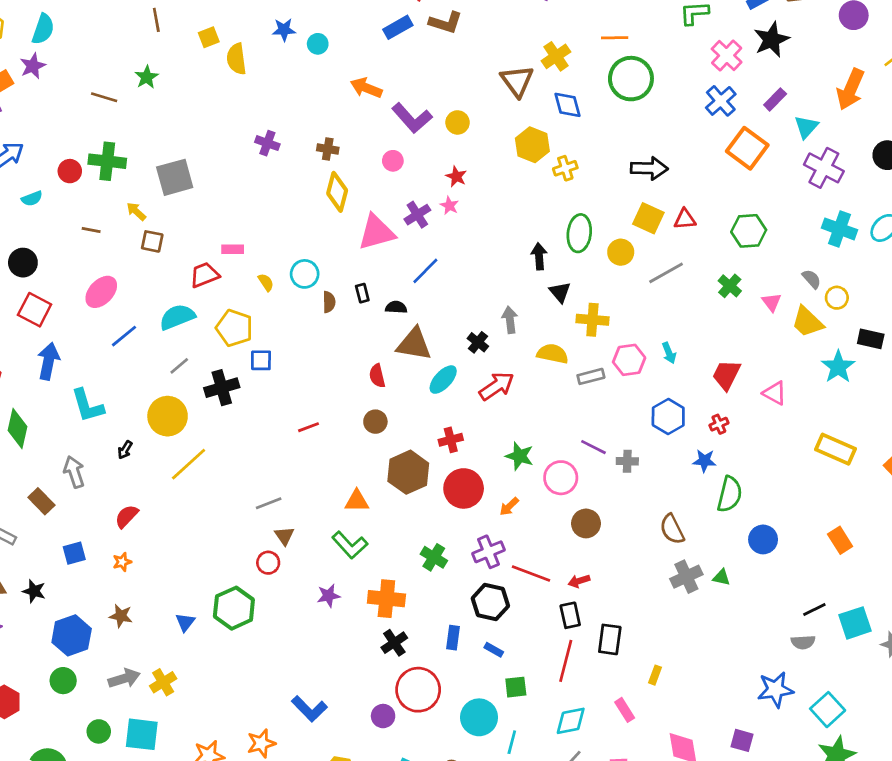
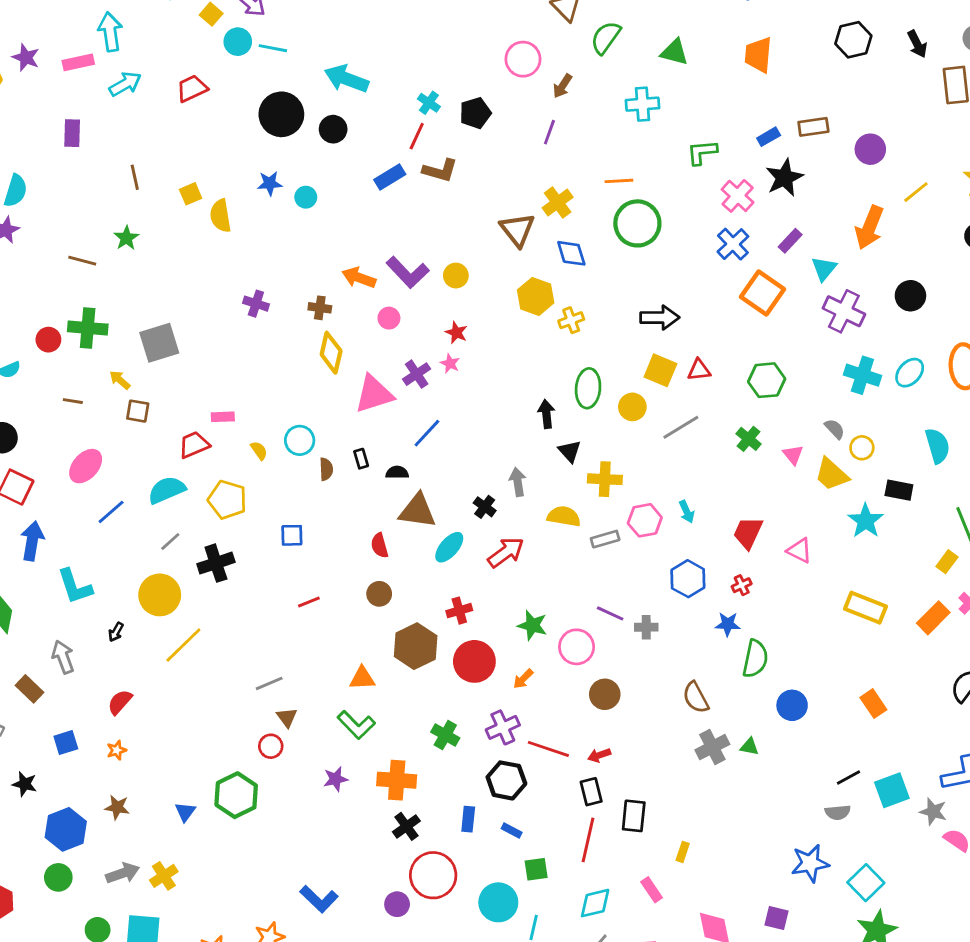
orange arrow: (366, 88) -> (359, 278), moved
blue square: (261, 360) -> (292, 535), moved

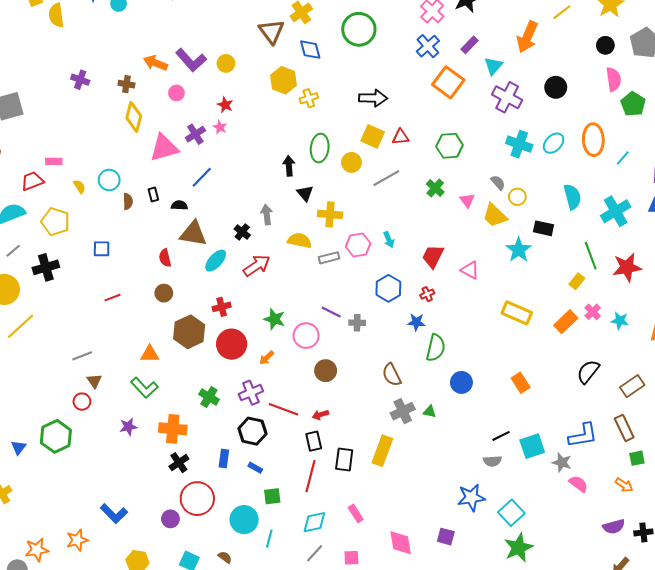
yellow rectangle: (683, 852) -> (382, 451), moved, size x2.0

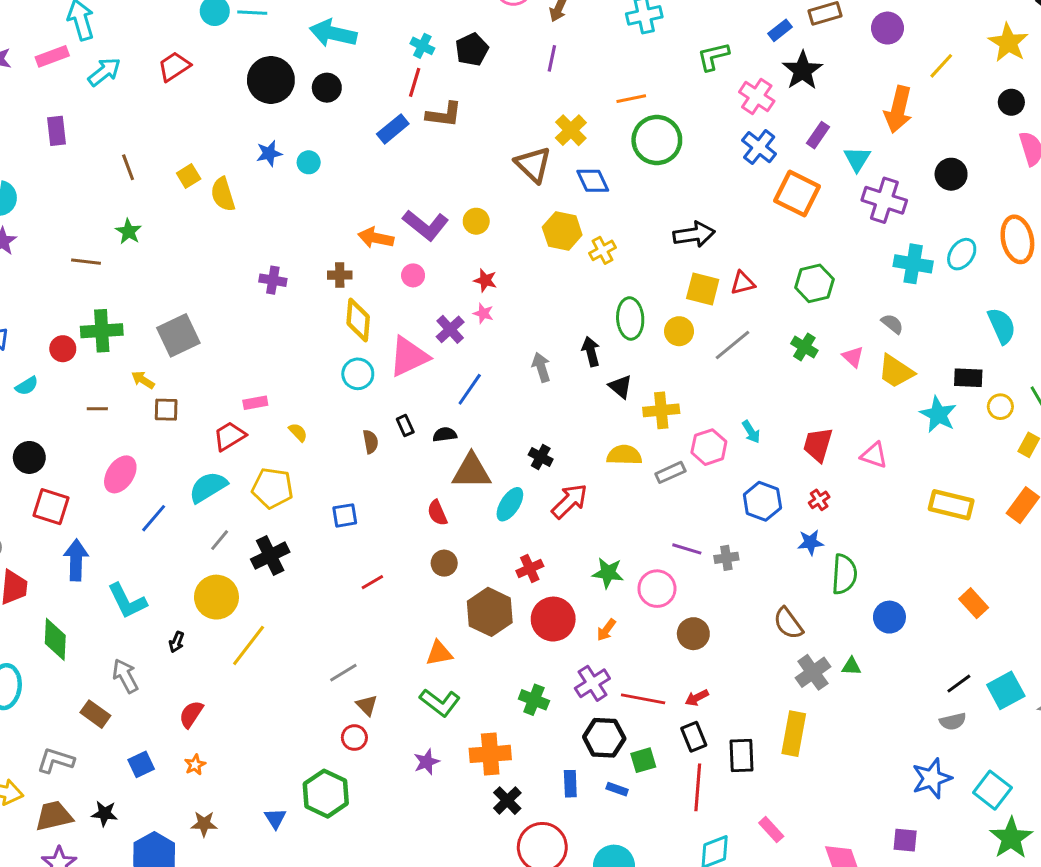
cyan circle: (109, 180) -> (358, 374), moved
yellow circle: (517, 197) -> (1000, 407), moved
gray arrow: (267, 215) -> (541, 367), moved
green square: (272, 496) -> (643, 760), moved

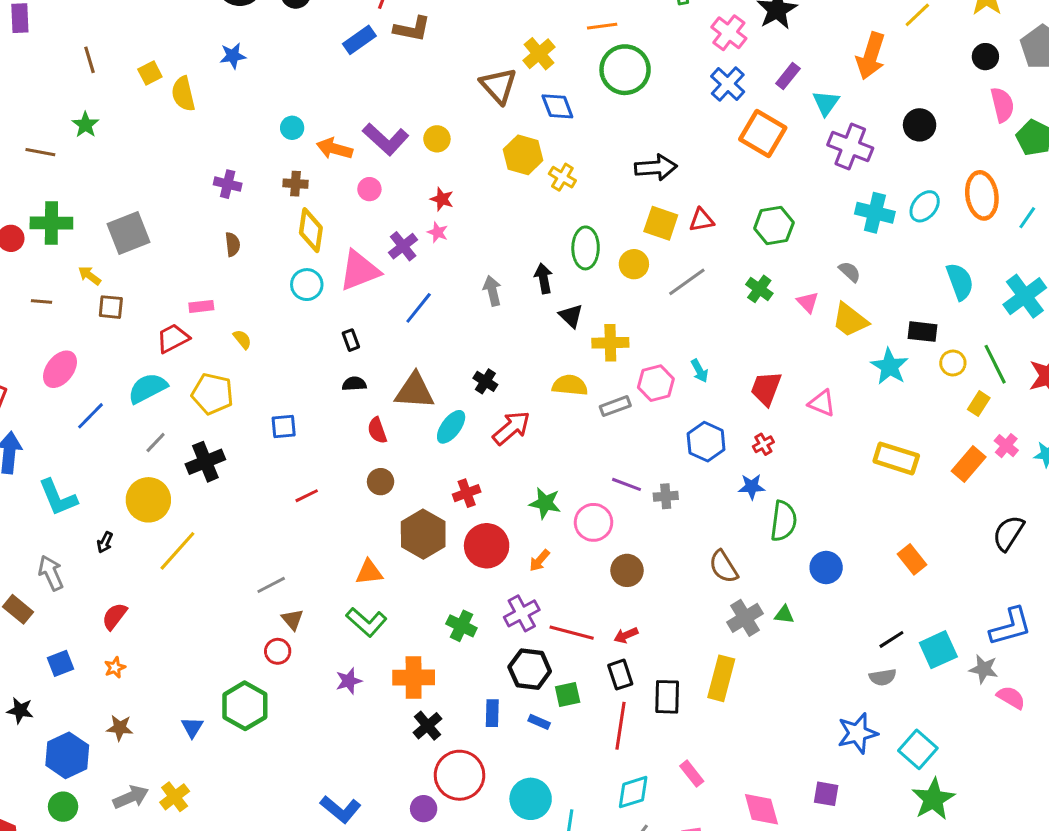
cyan circle: (309, 162) -> (292, 128), moved
yellow cross: (603, 250) -> (562, 177), turned -35
black semicircle: (445, 434) -> (354, 384), moved
brown semicircle: (371, 442) -> (233, 244), moved

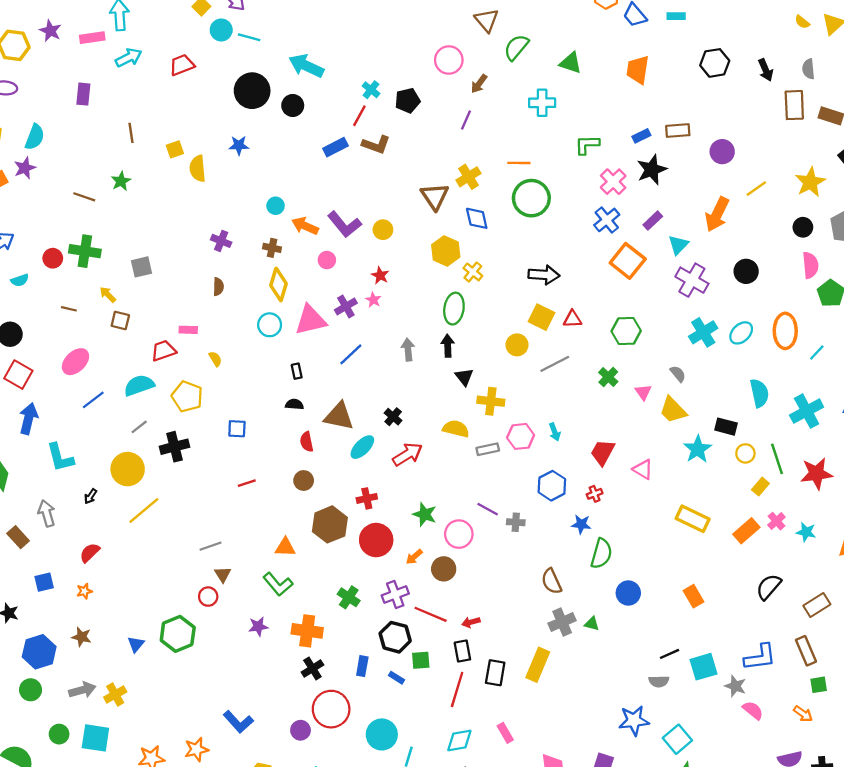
cyan cross: (875, 213) -> (703, 332), turned 36
gray square: (128, 233) -> (141, 267), size x0.7
green ellipse: (586, 248) -> (454, 309), moved
brown circle: (627, 570) -> (444, 569), moved

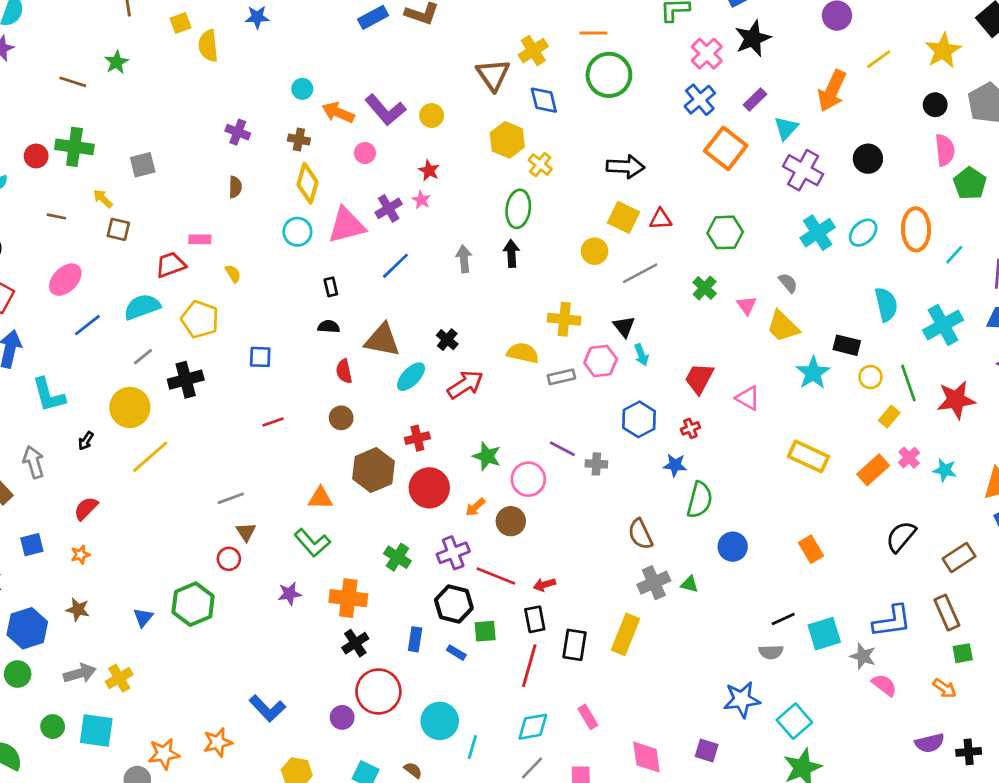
black triangle: (464, 377) -> (624, 327), moved

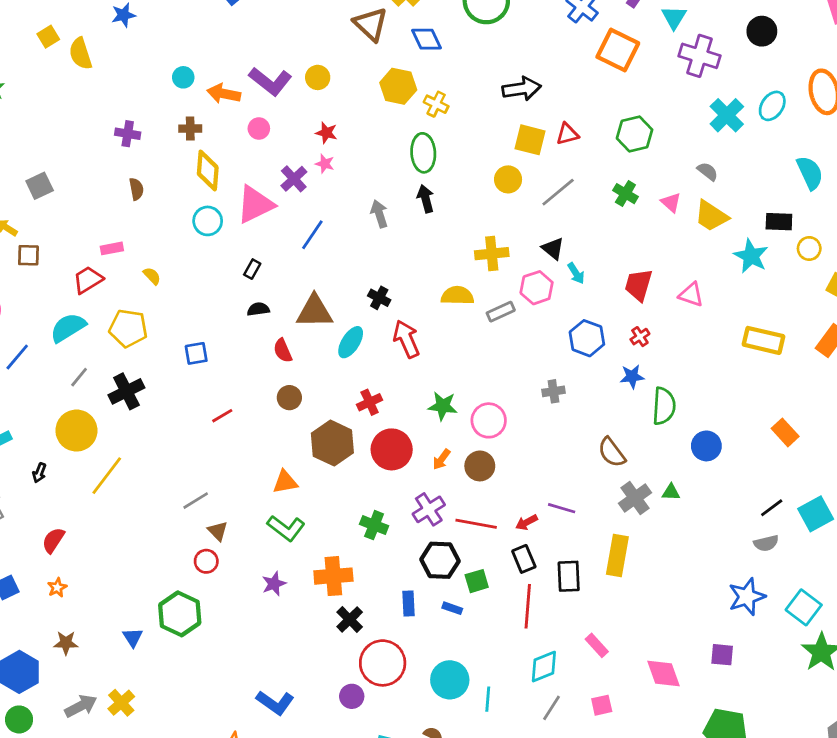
black rectangle: (331, 287) -> (252, 269), turned 54
red arrow: (465, 385) -> (406, 339), turned -69
purple line: (562, 449) -> (562, 508), moved

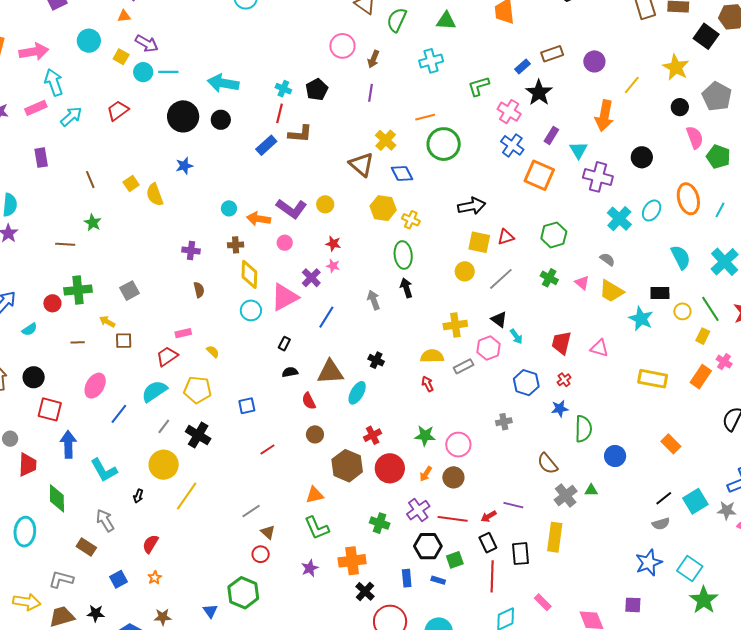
red arrow: (406, 339) -> (428, 384), moved, size x0.6
black cross: (126, 391) -> (198, 435), turned -30
green L-shape: (286, 528) -> (317, 528), turned 32

